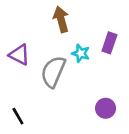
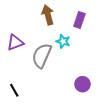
purple rectangle: (109, 43) -> (79, 20), moved
purple triangle: (19, 55) -> (15, 42), turned -48

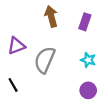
cyan star: (63, 41) -> (88, 60), moved
black line: (14, 90) -> (13, 85), moved

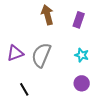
purple triangle: (16, 46) -> (15, 53), moved
black line: (13, 85) -> (24, 89), moved

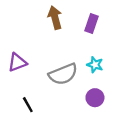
gray semicircle: (41, 55) -> (63, 74), moved, turned -135

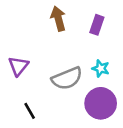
purple triangle: (17, 62) -> (18, 66), turned -30
purple circle: (95, 98) -> (101, 103), size x1.6

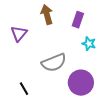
purple triangle: (18, 66) -> (19, 34), moved
cyan star: (101, 68) -> (89, 44), moved

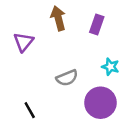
cyan star: (89, 44) -> (110, 67), moved
gray semicircle: (54, 63) -> (67, 78), size x0.7

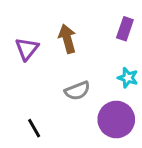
brown arrow: (58, 18) -> (67, 39), moved
purple rectangle: (97, 24) -> (125, 29), moved

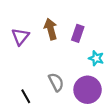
purple rectangle: (125, 29) -> (78, 33), moved
gray semicircle: (77, 91) -> (56, 82), moved, turned -96

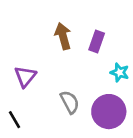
purple triangle: (20, 37) -> (25, 77), moved
black line: (26, 96) -> (14, 120), moved

